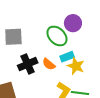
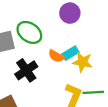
green ellipse: (57, 36) -> (29, 32), moved
orange semicircle: (49, 64) -> (56, 56), moved

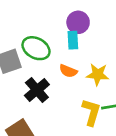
cyan rectangle: (70, 53) -> (73, 40), moved, turned -56

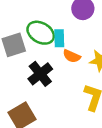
cyan rectangle: (73, 40) -> (59, 38), moved

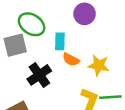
green ellipse: (41, 33) -> (32, 24), moved

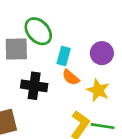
purple circle: (85, 14) -> (102, 53), moved
black cross: (39, 75) -> (34, 86), turned 30

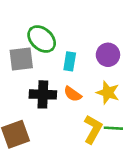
orange semicircle: (71, 77) -> (73, 94), moved

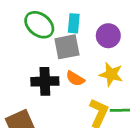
gray square: (21, 59) -> (67, 47), moved
cyan rectangle: (70, 61) -> (74, 23), moved

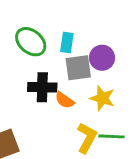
gray square: (67, 47) -> (78, 68), moved
black cross: (45, 81) -> (42, 87), moved

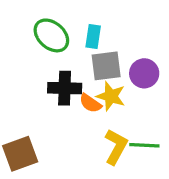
purple circle: (102, 58) -> (144, 73), moved
yellow star: (102, 98) -> (111, 96), moved

